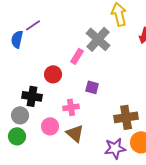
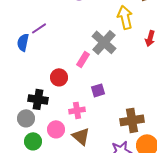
purple square: (92, 87) -> (98, 90), turned -32
green circle: (17, 136) -> (33, 141), moved

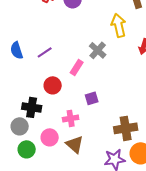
purple line: (39, 28) -> (45, 52), moved
blue semicircle: (23, 42) -> (17, 50), turned -30
gray cross: (104, 42) -> (98, 50), size x0.7

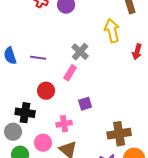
gray cross: (98, 50) -> (80, 52), moved
purple line: (45, 52) -> (38, 58), turned 42

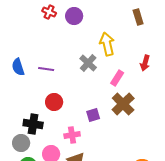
yellow arrow: (112, 31) -> (107, 44), moved
pink rectangle: (70, 73) -> (117, 78), moved
brown cross: (119, 134) -> (123, 104), moved, turned -35

